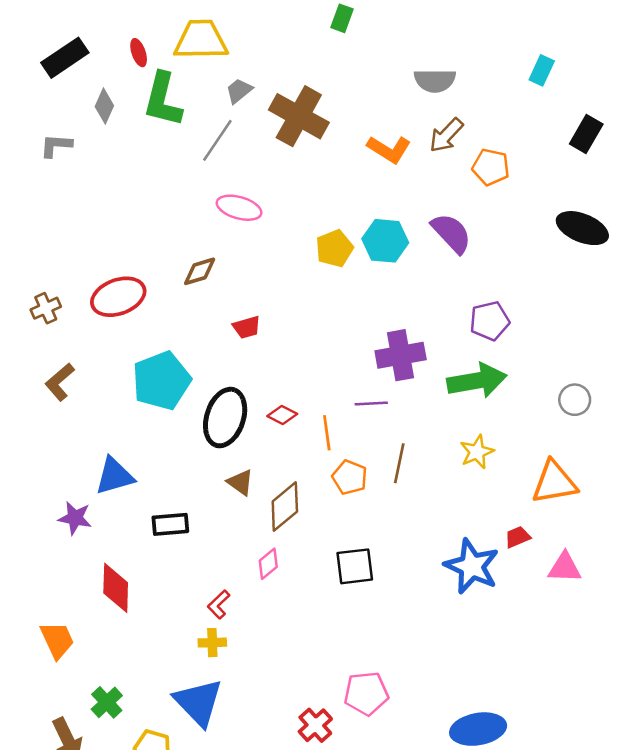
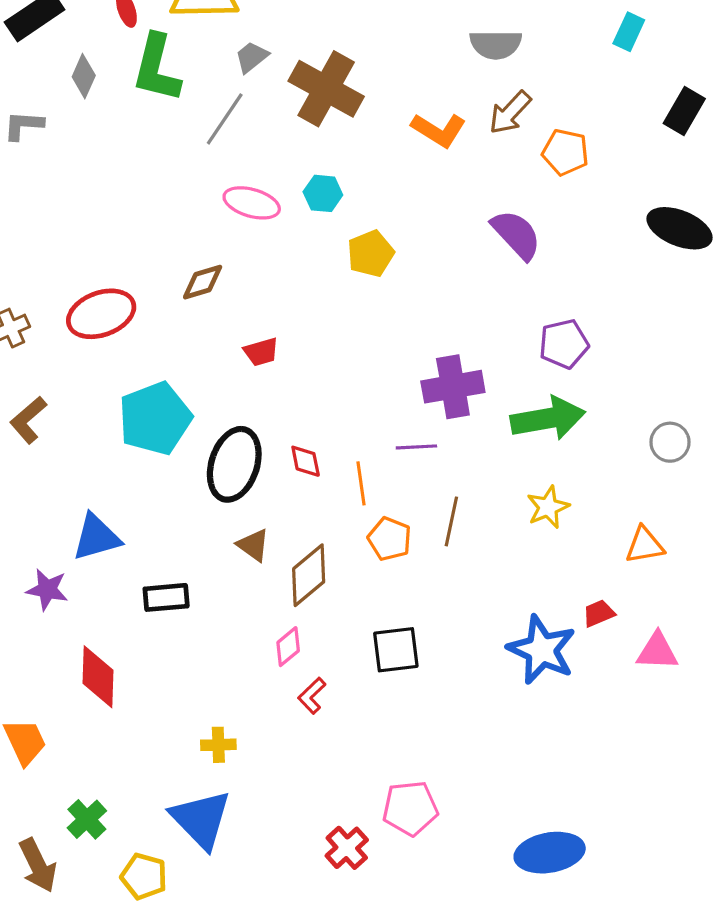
cyan hexagon: (385, 241) -> (323, 193), moved, size x0.7
red diamond: (282, 415) -> (306, 461), turned 52
orange triangle: (554, 482) -> (645, 545), size x0.7
red L-shape: (219, 604) -> (312, 696), moved

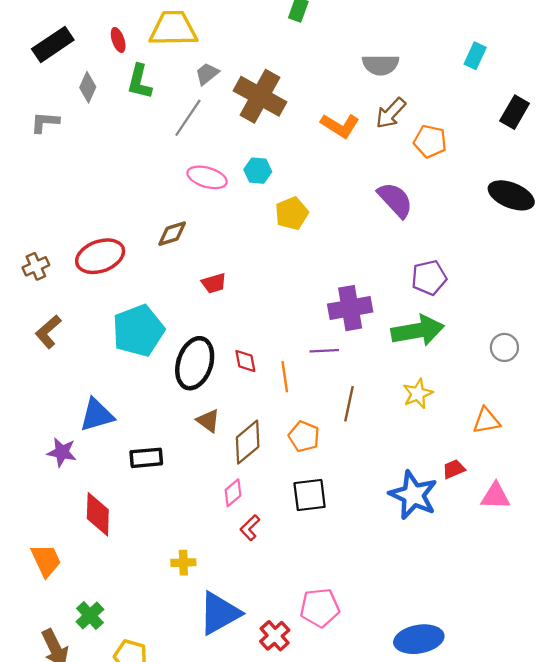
green L-shape: (157, 68) -> (140, 82), size x0.7
orange pentagon: (390, 539) -> (304, 436), moved
blue triangle: (201, 819) -> (219, 613), moved, turned 45

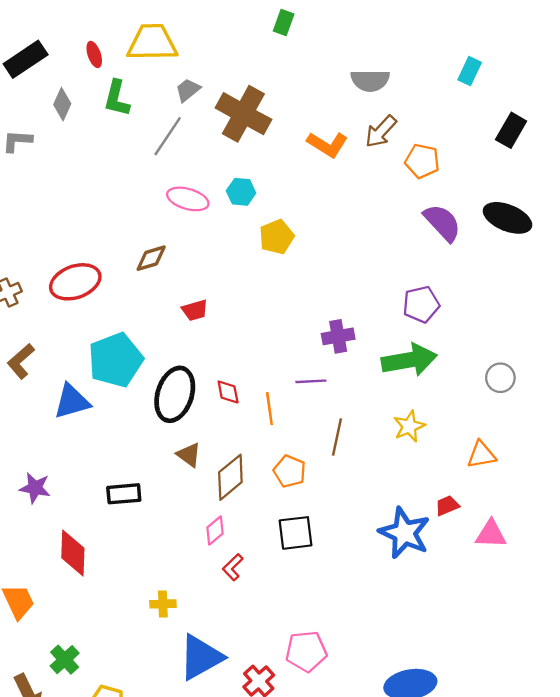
purple semicircle: (395, 200) -> (442, 223), moved
purple cross: (350, 308) -> (338, 336), size x0.7
blue triangle: (97, 415) -> (72, 401), moved

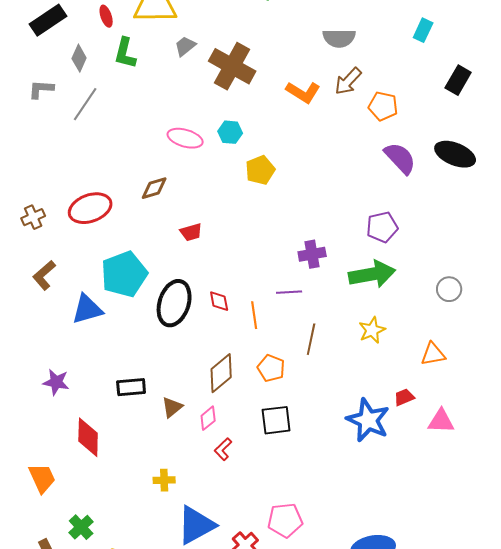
gray line: (168, 136) -> (85, 104), moved
brown triangle: (189, 455) -> (172, 407), moved, turned 45

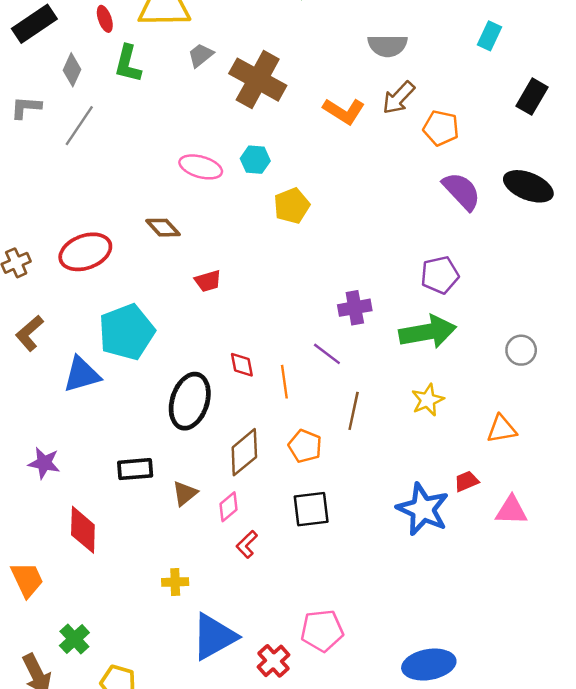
brown diamond: (154, 188) -> (163, 228), turned 64
purple line: (289, 292) -> (327, 354), turned 40
black ellipse: (174, 303) -> (190, 401), moved

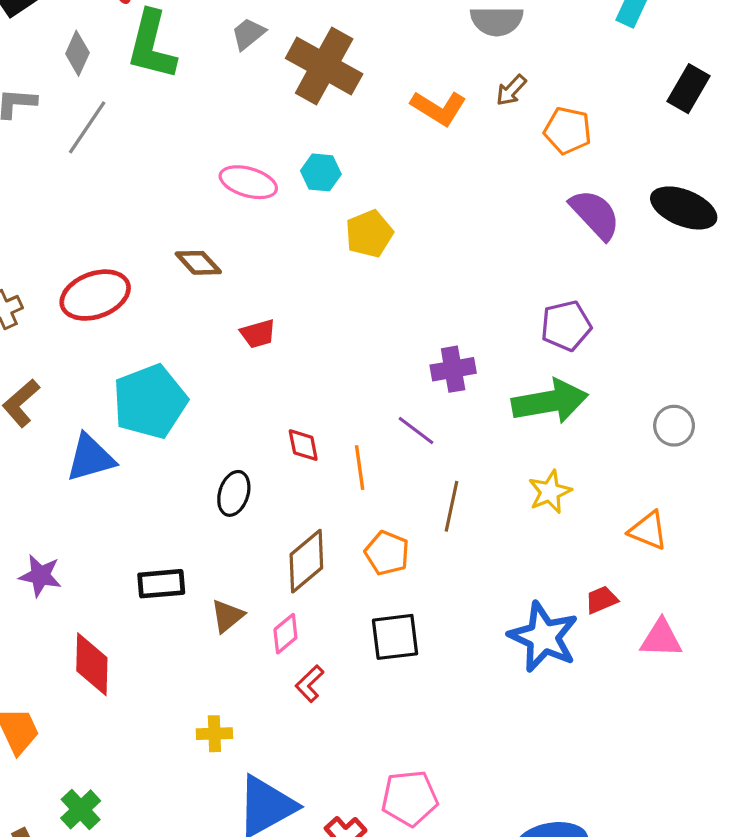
green L-shape: (128, 64) -> (152, 45), size x1.4
brown arrow: (398, 98) -> (511, 90), size x0.7
black ellipse: (190, 401) -> (234, 493), size x0.6
orange triangle: (502, 429) -> (648, 530), turned 32

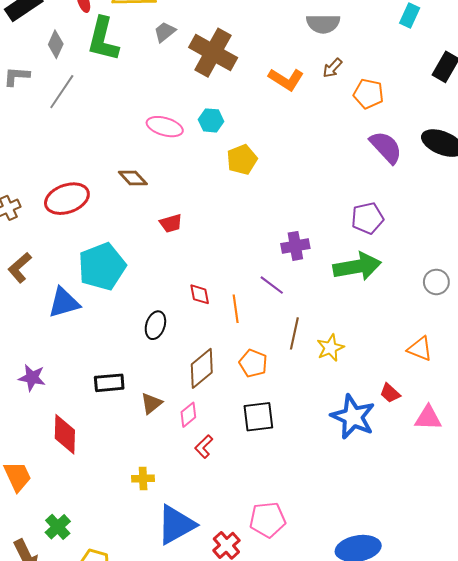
yellow star: (550, 492) -> (330, 348), moved
red trapezoid: (601, 600) -> (390, 393), turned -115

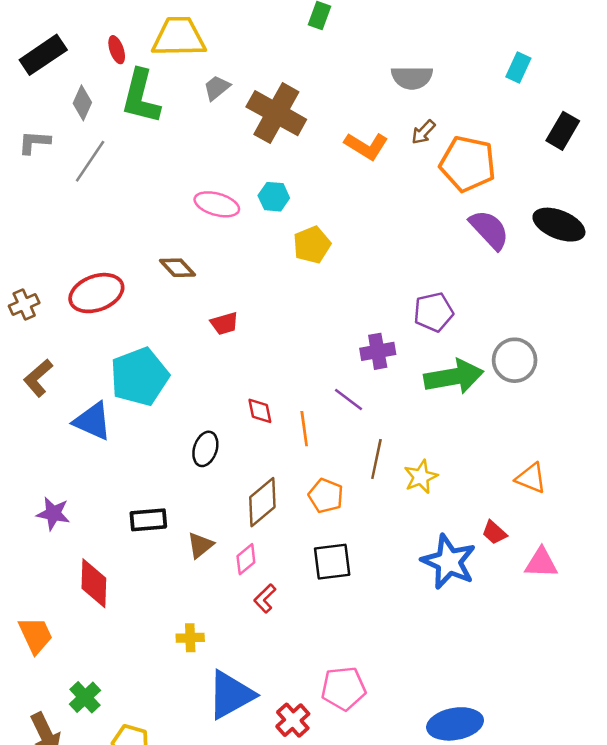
orange pentagon: (368, 94) -> (468, 164), size x1.5
purple pentagon: (367, 218) -> (433, 312), moved
gray circle: (436, 282) -> (515, 360), moved, size x1.4
blue triangle: (64, 303) -> (93, 421), turned 40

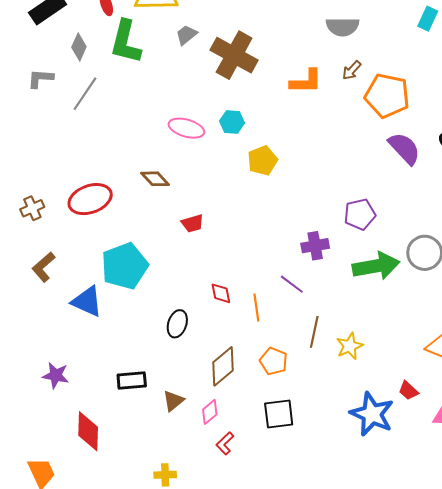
orange L-shape: (366, 146) -> (306, 81), turned -32

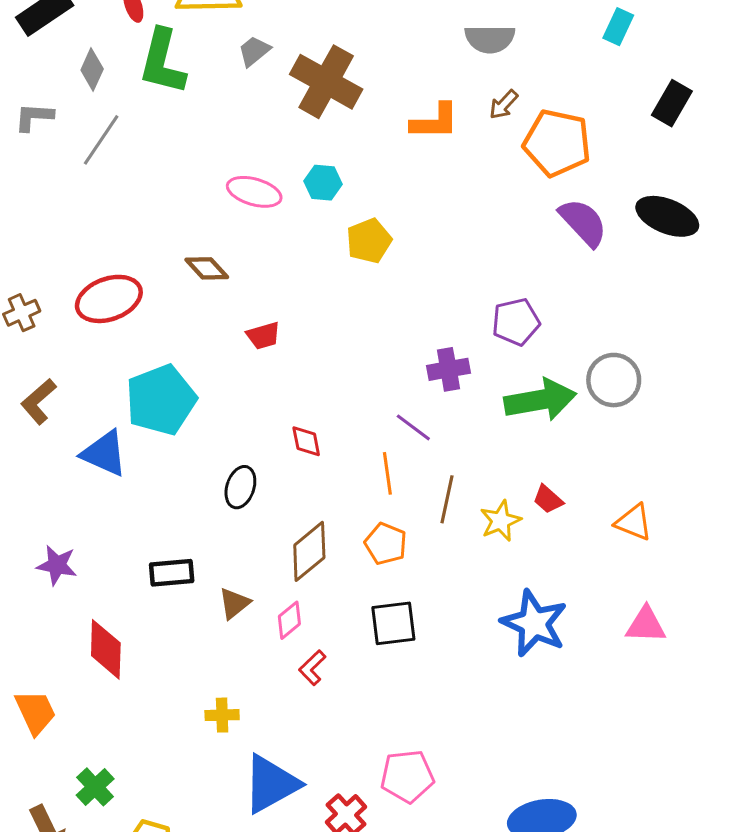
orange line: (256, 308) -> (387, 473), moved
red trapezoid: (408, 391) -> (548, 499), moved

